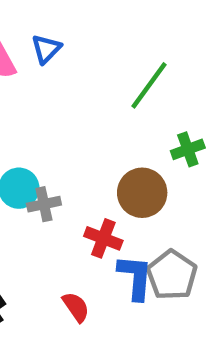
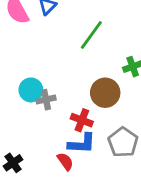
green line: (149, 85) -> (91, 35), moved
blue L-shape: (135, 277) -> (82, 144), moved, turned 88

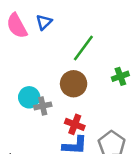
brown circle: (105, 93) -> (74, 84), moved

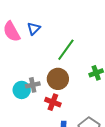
gray cross: (43, 106) -> (33, 85), moved
red cross: (75, 124) -> (53, 102), moved

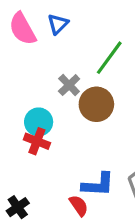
gray cross: (33, 85) -> (69, 85), moved, turned -32
red cross: (53, 102) -> (37, 141), moved

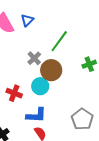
cyan circle: (39, 122) -> (40, 86), moved
blue L-shape: (98, 185) -> (36, 115), moved

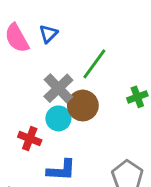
gray cross: (34, 58) -> (58, 88), size x1.5
cyan circle: (40, 86) -> (58, 118), moved

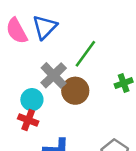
blue triangle: (48, 34) -> (45, 27), size x1.5
cyan circle: (58, 118) -> (32, 100), moved

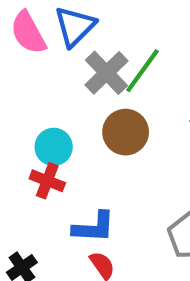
gray cross: (54, 75) -> (107, 73), moved

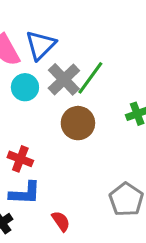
cyan circle: (54, 147) -> (25, 87), moved
blue L-shape: (94, 227) -> (25, 193), moved

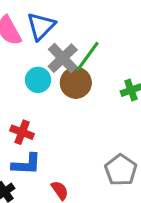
cyan circle: (25, 87) -> (38, 80), moved
brown circle: (78, 123) -> (76, 83), moved

